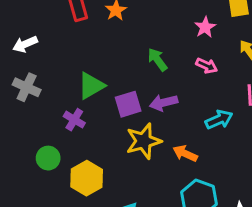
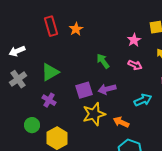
green triangle: (91, 86) -> (50, 72), moved
gray cross: (27, 87) -> (18, 79), turned 30

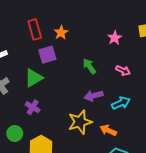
pink star: (134, 40) -> (115, 38), moved
purple square: (84, 90) -> (47, 55), moved
cyan arrow: (143, 100) -> (121, 103), moved

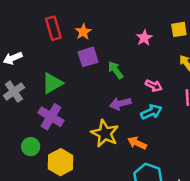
purple square: (47, 55) -> (88, 57), moved
pink arrow: (123, 70) -> (154, 86), moved
purple cross: (33, 107) -> (51, 117), size x1.5
yellow star: (80, 122) -> (105, 133), turned -30

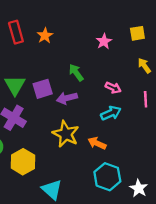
purple square: (88, 57) -> (43, 89), moved
green triangle: (52, 83) -> (15, 85), turned -30
purple arrow: (120, 104) -> (67, 98), moved

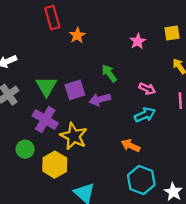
red rectangle: (16, 32) -> (52, 18), moved
yellow star: (66, 134) -> (74, 136), moved

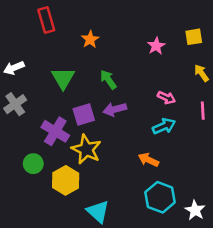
red rectangle: (52, 18) -> (46, 20), moved
green arrow: (109, 73) -> (108, 80), moved
green triangle: (46, 86) -> (63, 78), moved
purple square: (75, 90) -> (84, 114), moved

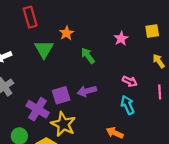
green triangle: (63, 78) -> (44, 49), moved
green arrow: (108, 80) -> (88, 56), moved
cyan arrow: (164, 126) -> (128, 105), turned -90

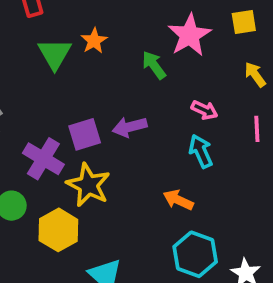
orange star: (66, 33) -> (94, 41), moved
pink star: (121, 38) -> (190, 35), size x1.6
green arrow: (88, 56) -> (154, 65), moved

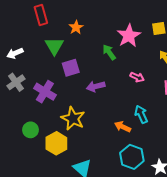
orange star: (94, 41) -> (76, 27), moved
purple square: (85, 134) -> (71, 68), moved
cyan arrow: (201, 151) -> (141, 114), moved
purple cross: (43, 159) -> (45, 92), moved

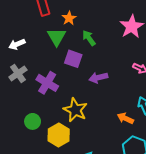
orange star: (76, 27) -> (69, 18), moved
green arrow: (109, 52) -> (89, 38), moved
purple square: (71, 68) -> (73, 59), turned 36

